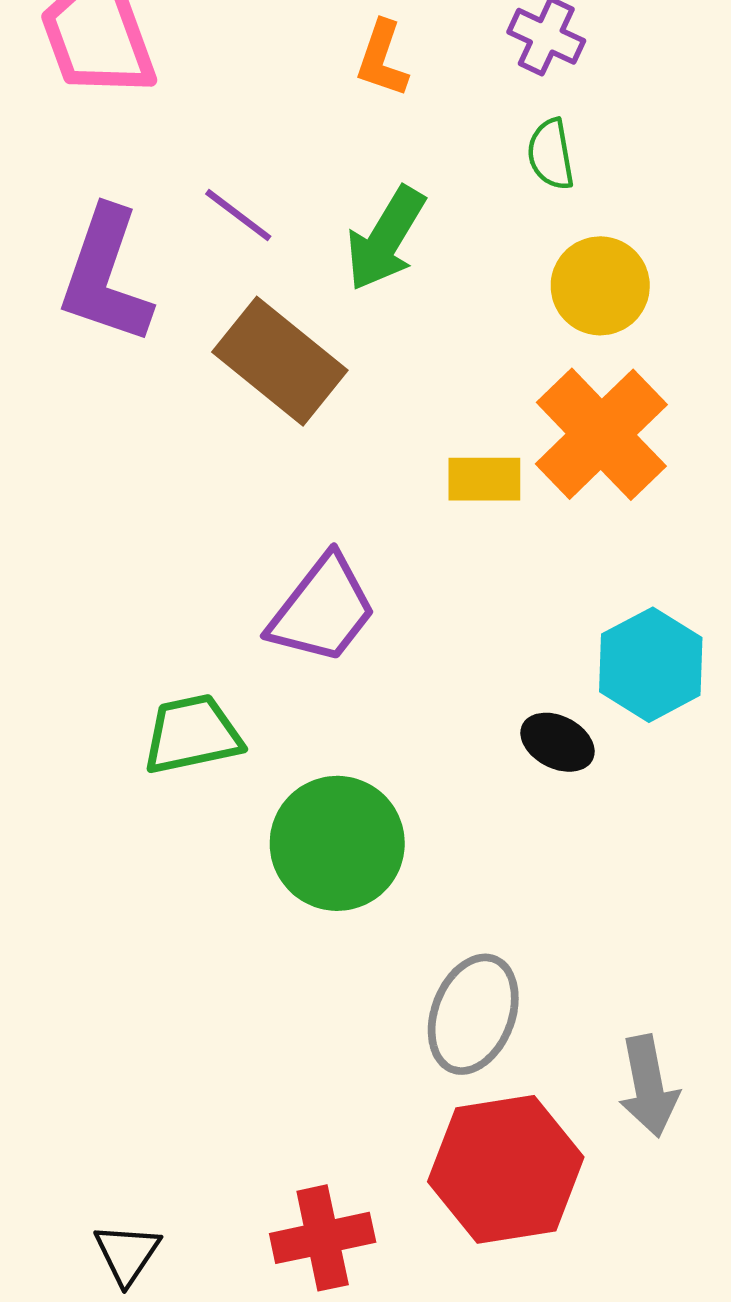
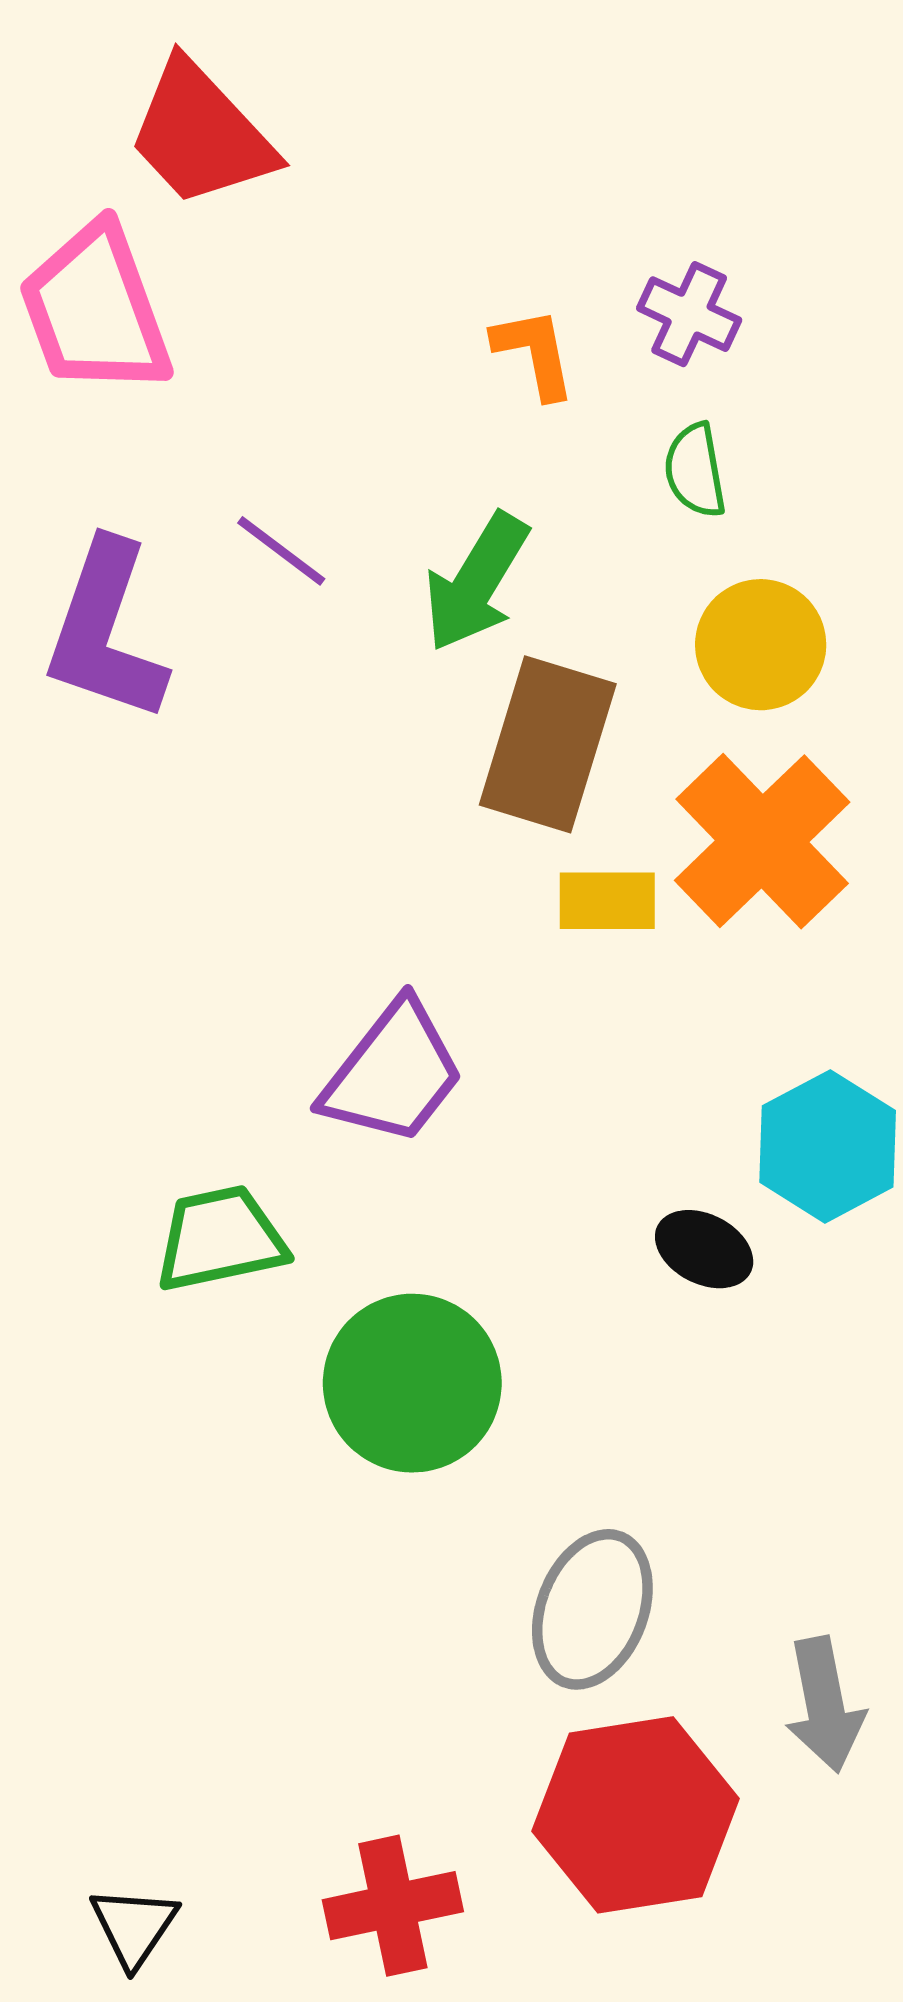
orange L-shape: (382, 59) -> (534, 353), moved, turned 150
brown rectangle: (280, 361) -> (548, 744), moved, turned 68

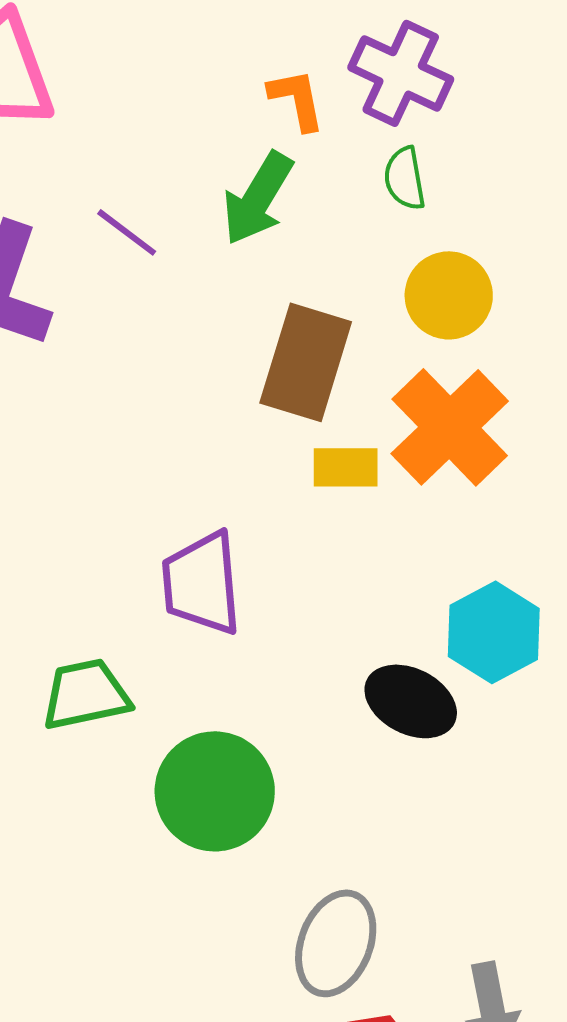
purple cross: (689, 314) -> (401, 73), size x1.5
green arrow: (476, 582) -> (258, 198), moved
purple trapezoid: (393, 1073) -> (202, 583), turned 137
black ellipse: (704, 1249) -> (411, 701), size x1.4

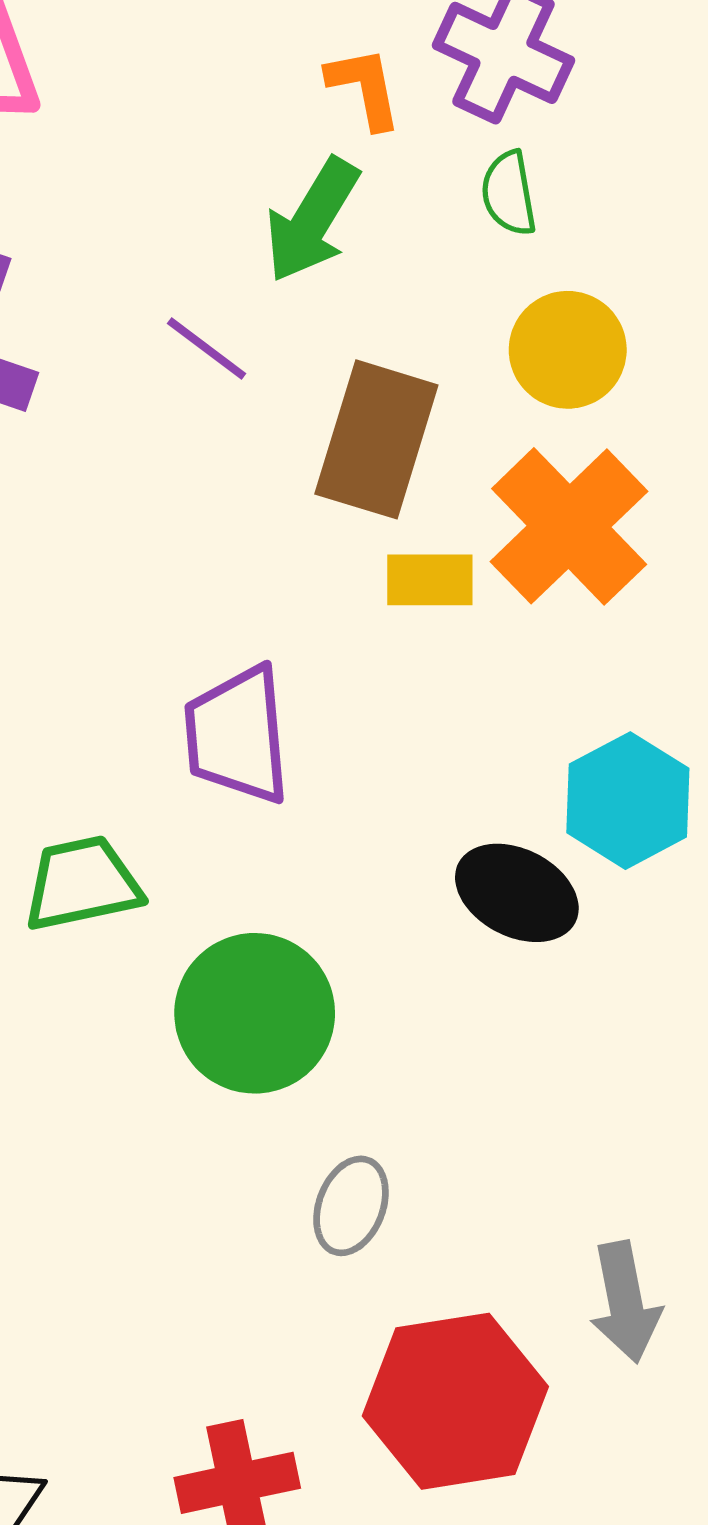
purple line: (127, 232) -> (207, 348), moved
gray ellipse: (336, 943) -> (351, 1206), moved, size x0.7

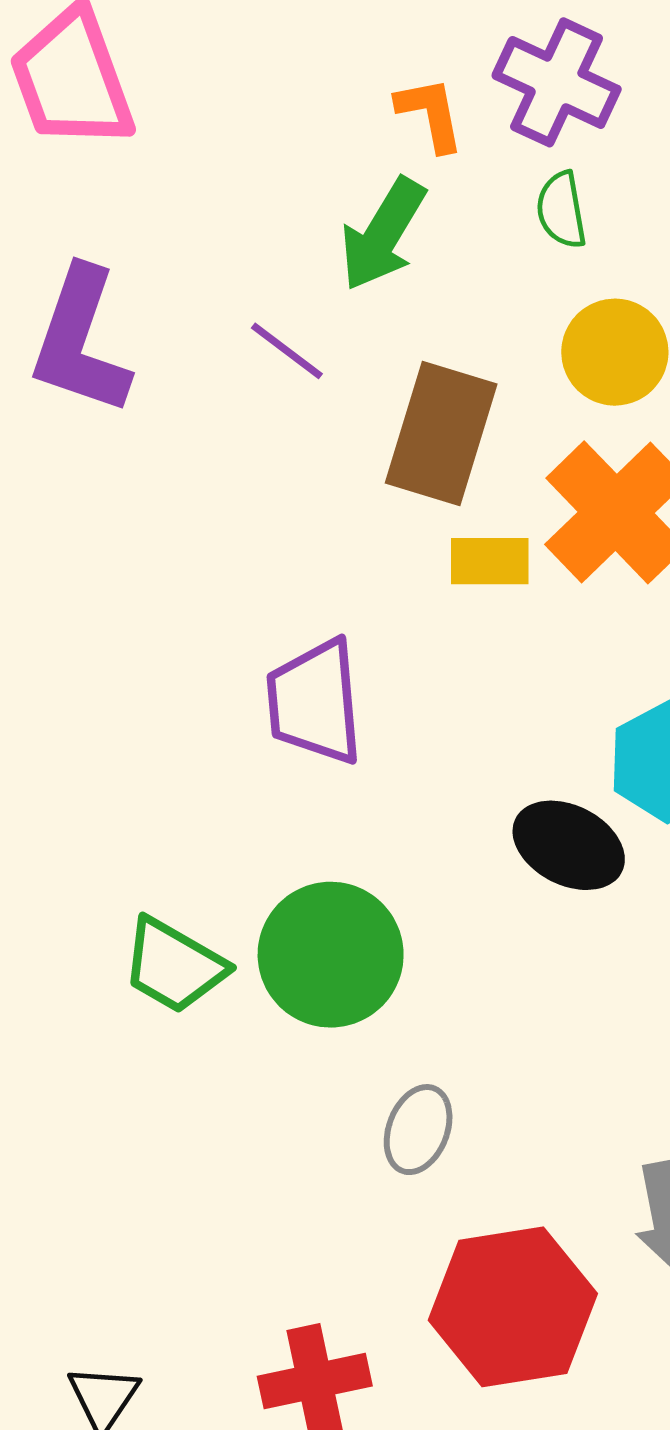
green trapezoid: (82, 884) -> (174, 966), moved, turned -138

